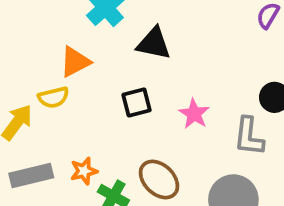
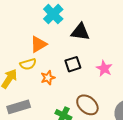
orange star: (84, 171) -> (48, 78), moved

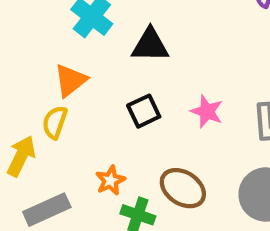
yellow semicircle: (28, 64) -> (55, 122), turned 133
orange star: (48, 78) -> (110, 180), moved

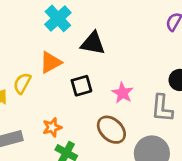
orange triangle: (70, 80) -> (51, 62), moved
brown ellipse: (183, 188) -> (111, 130), moved

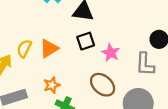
orange triangle: (51, 62) -> (49, 48), moved
black square: (81, 86) -> (86, 41), moved

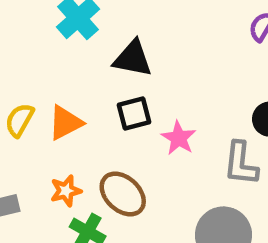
brown ellipse: (103, 85) -> (123, 194), moved

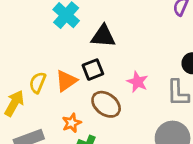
black square: (134, 113) -> (93, 70), moved
brown ellipse: (123, 194) -> (106, 104), moved

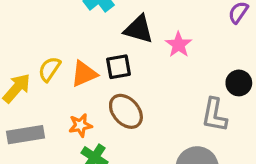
pink star: (137, 82) -> (179, 45), moved

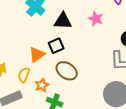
pink star: (179, 45) -> (96, 19), moved
yellow semicircle: (49, 69) -> (24, 75), moved

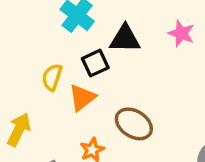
black square: (56, 46) -> (95, 63), moved
yellow semicircle: (24, 75) -> (52, 77), moved

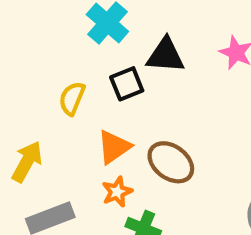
orange triangle: (82, 98) -> (114, 147), moved

